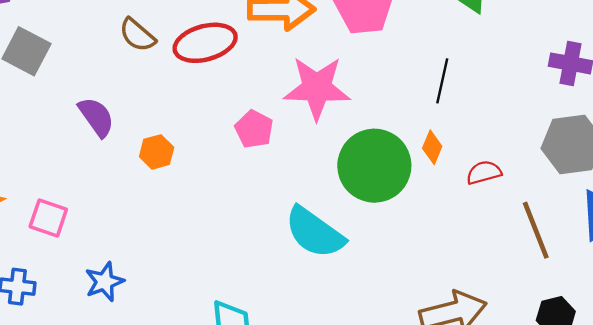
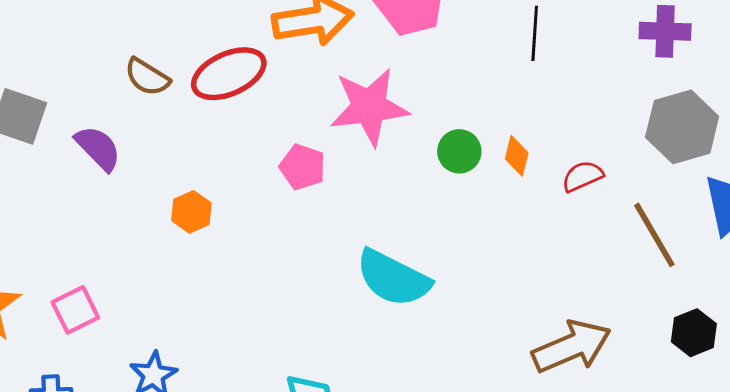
black line: (442, 81) -> (535, 33), moved
purple semicircle: (96, 117) -> (98, 148), moved
green circle: (374, 166) -> (459, 151), moved, size x0.5
pink square: (48, 218) -> (75, 310), turned -36

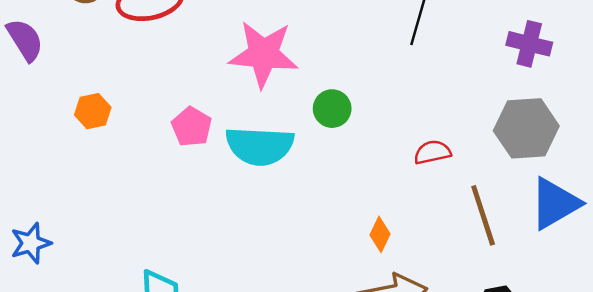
orange diamond: (517, 156) -> (380, 234), moved
pink pentagon: (303, 167) -> (192, 127), moved
cyan semicircle: (393, 278) -> (260, 146), moved, turned -36

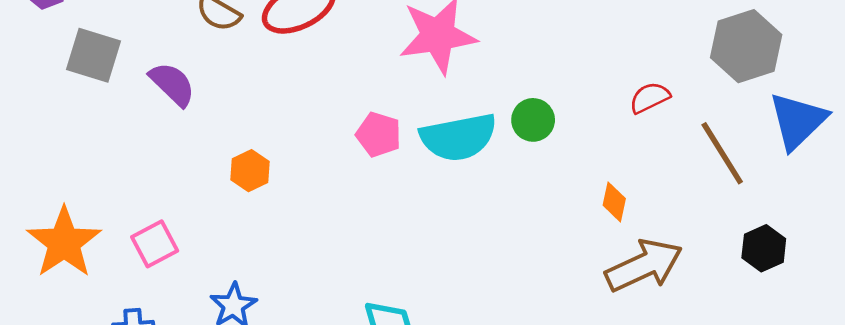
green circle: (332, 109) -> (533, 120), moved
orange hexagon: (93, 111) -> (250, 171), moved

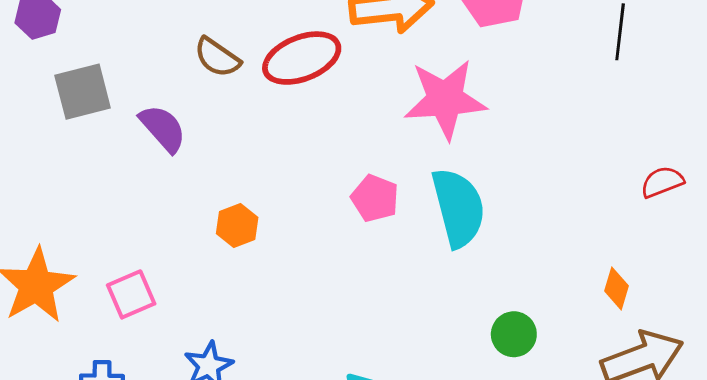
gray square: (93, 55) -> (83, 92), turned -36
green circle: (533, 120) -> (514, 334), moved
cyan semicircle: (458, 137) -> (458, 208), turned -98

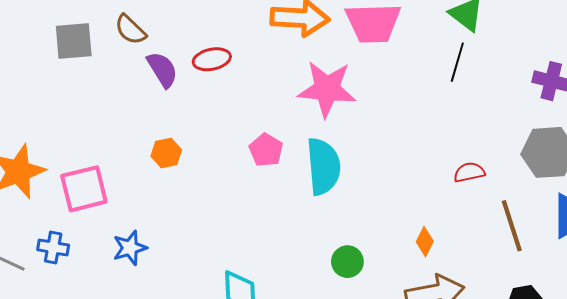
brown semicircle: (217, 57) -> (130, 30), moved
red ellipse: (302, 58) -> (212, 59), moved, size x0.7
purple semicircle: (163, 128) -> (162, 69), moved
pink square: (131, 294) -> (84, 189), size x1.4

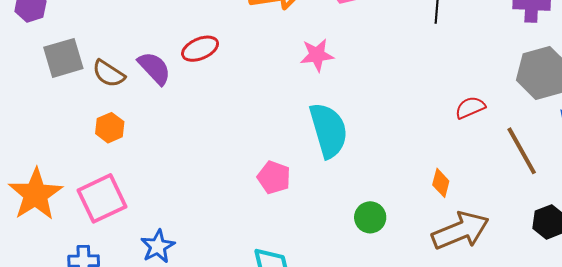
brown semicircle: (130, 30) -> (109, 74), moved
pink star: (327, 89) -> (317, 55), size x0.6
pink pentagon: (266, 150) -> (274, 177), moved
orange hexagon: (166, 153) -> (110, 128), moved

